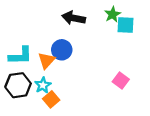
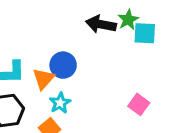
black arrow: (74, 18) -> (101, 24), moved
cyan star: (43, 85) -> (60, 103), moved

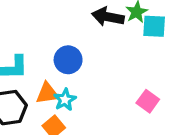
orange triangle: (43, 79) -> (47, 93), moved, turned 40

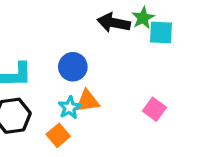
orange triangle: (47, 93) -> (88, 101), moved

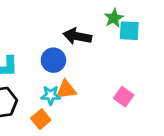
black arrow: (114, 23) -> (77, 36), moved
cyan star: (70, 108) -> (51, 95), turned 30

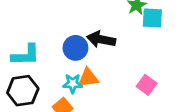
black arrow: (77, 36) -> (101, 39), moved

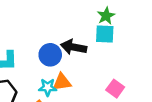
cyan square: (152, 18) -> (105, 34), moved

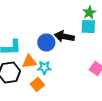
orange triangle: (62, 82) -> (29, 62), moved

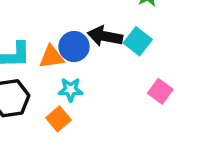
cyan square: (88, 26) -> (138, 41), moved, turned 35
orange triangle: (29, 62) -> (52, 57), moved

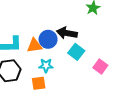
cyan square: (138, 41) -> (76, 52), moved
orange square: (58, 119) -> (39, 83), turned 32

